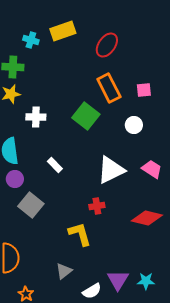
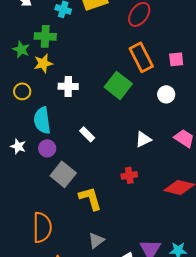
white triangle: (111, 170) -> (143, 139), size x0.6
yellow L-shape: (80, 234) -> (90, 198), moved

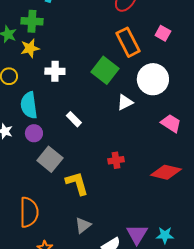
pink square: (176, 59) -> (163, 33), moved, turned 35
white circle: (166, 94) -> (153, 79), size x1.8
white triangle: (143, 139) -> (125, 102), moved

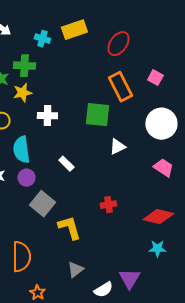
green square: (105, 70) -> (97, 115), turned -32
white circle: (153, 79) -> (161, 124), moved
cyan star: (165, 235) -> (157, 249), moved

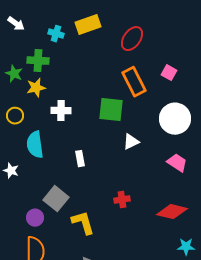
white rectangle: (66, 164) -> (80, 159), turned 35
purple circle: (26, 178) -> (35, 218), moved
cyan star: (157, 249) -> (186, 247), moved

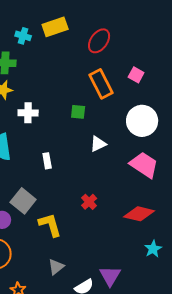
green square: (111, 110) -> (78, 112), size x0.6
pink trapezoid: (177, 163) -> (144, 165), size x1.4
red cross: (122, 200) -> (89, 202), turned -35
cyan star: (186, 247) -> (153, 249), turned -30

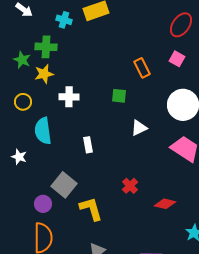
red ellipse: (99, 41) -> (181, 25), moved
orange rectangle: (101, 84) -> (142, 68), size x0.7
red diamond: (139, 214) -> (165, 204), moved, size x0.7

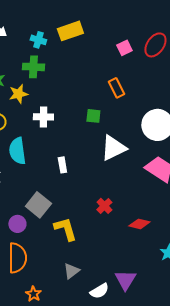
green cross: (46, 47) -> (33, 67), moved
pink square: (177, 59) -> (124, 48), moved, turned 35
white triangle: (139, 128) -> (113, 148), size x1.6

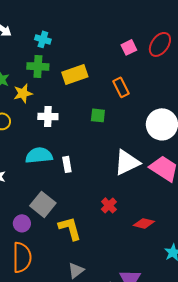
yellow rectangle: (70, 31) -> (75, 74), moved
white triangle: (113, 148) -> (127, 162), moved
cyan semicircle: (17, 151) -> (39, 155), moved, turned 92

